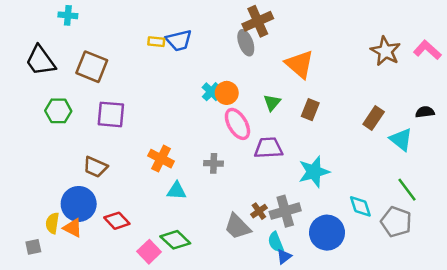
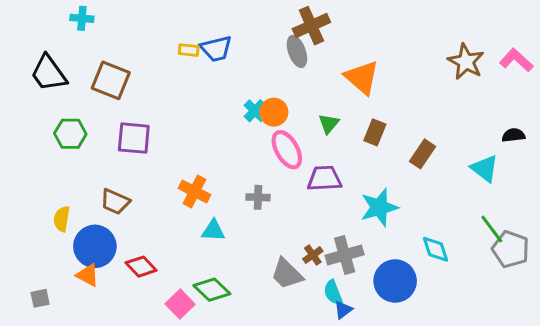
brown rectangle: (374, 118) -> (423, 154), moved
gray pentagon: (396, 222) -> (511, 249), moved
yellow semicircle: (52, 223) -> (62, 219), moved

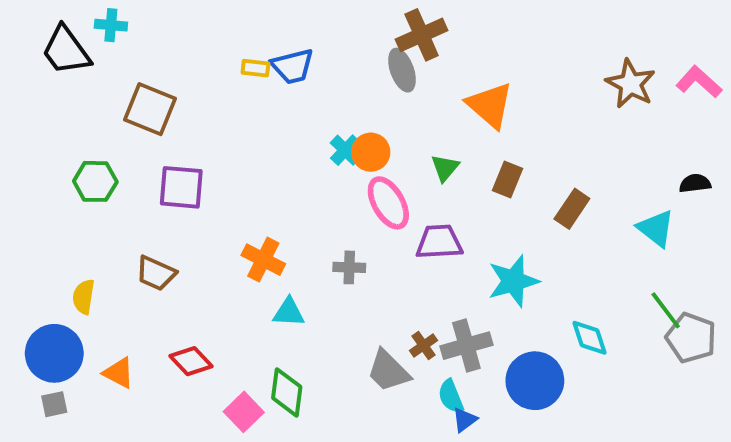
black trapezoid: (49, 73) -> (66, 51), moved
blue circle: (95, 246) -> (54, 353), moved
green diamond: (212, 290) -> (287, 392), turned 54

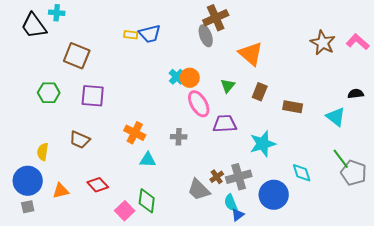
brown rectangle: (572, 209) -> (293, 107), turned 66
orange triangle: (119, 373) -> (61, 191), turned -42

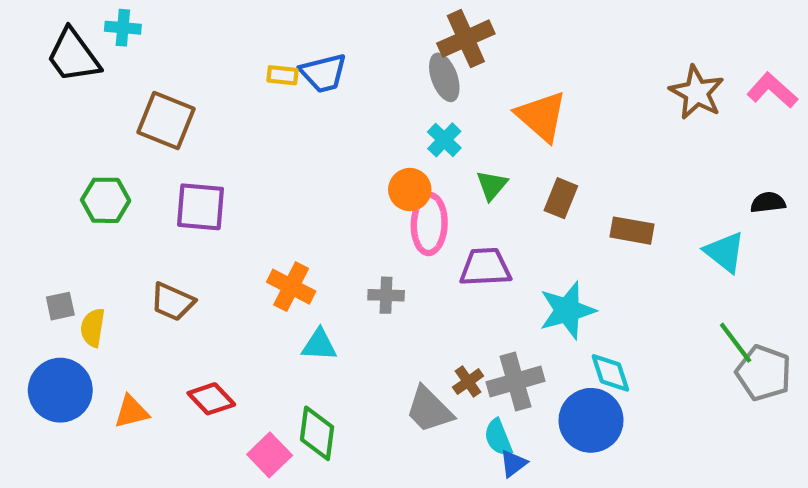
cyan cross: (177, 77) -> (444, 140), moved
orange circle: (190, 78) -> (410, 190), moved
pink ellipse: (199, 104) -> (429, 224), turned 32
cyan diamond: (302, 173) -> (610, 373), moved
gray square: (28, 207) -> (60, 306), moved

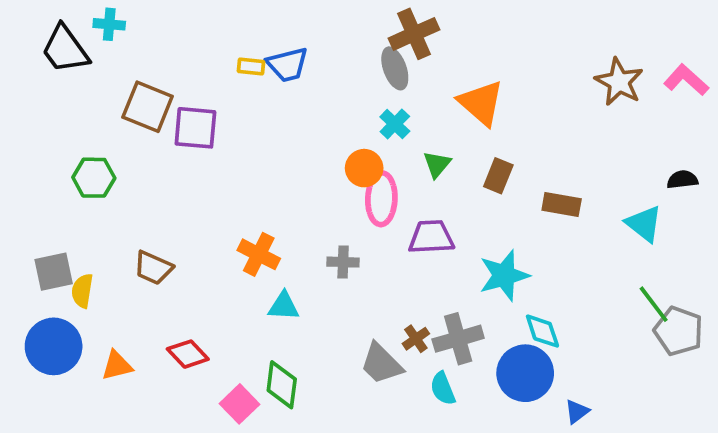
purple square: (201, 207) -> (195, 128), moved
gray square: (60, 306) -> (54, 272), size x1.5
blue triangle: (513, 464) -> (577, 412), moved

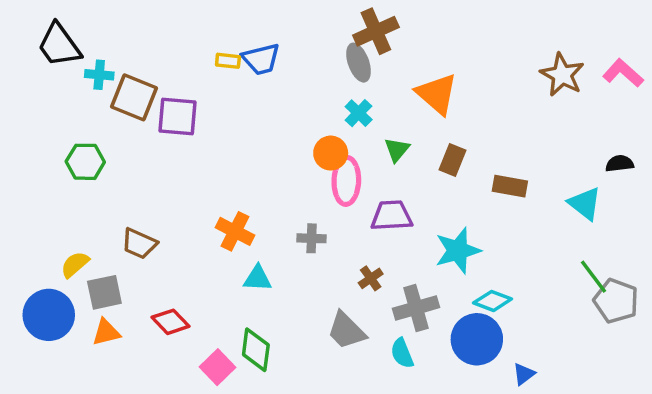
cyan cross: (109, 24) -> (99, 75), moved
gray square: (54, 272) -> (104, 292), moved
yellow semicircle: (82, 291) -> (75, 264), turned 40
cyan diamond: (542, 331) -> (493, 301), turned -51
brown cross: (416, 339) -> (371, 278), moved

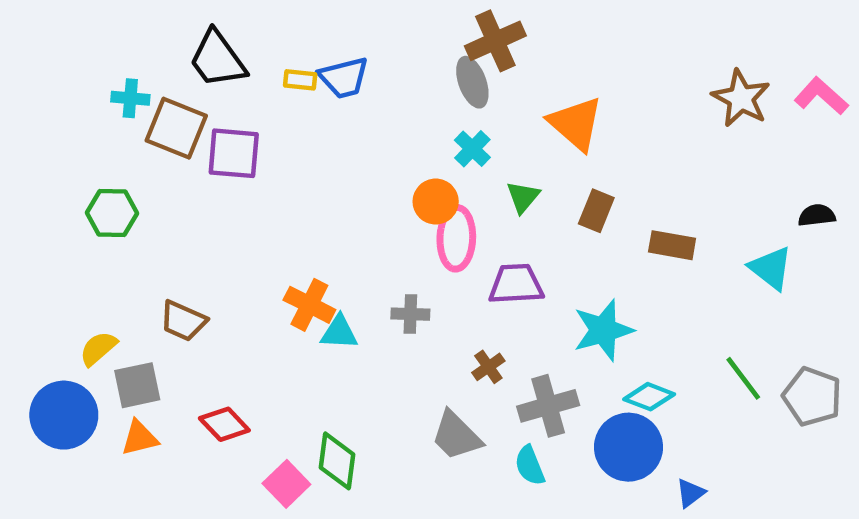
black trapezoid: (59, 45) -> (218, 59), moved
green line: (593, 277) -> (743, 378), moved
cyan triangle: (258, 278) -> (339, 332), moved

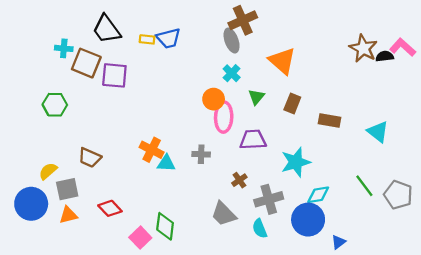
black semicircle: (817, 215) -> (385, 56), moved
cyan diamond: (649, 397) -> (318, 195), turned -30

